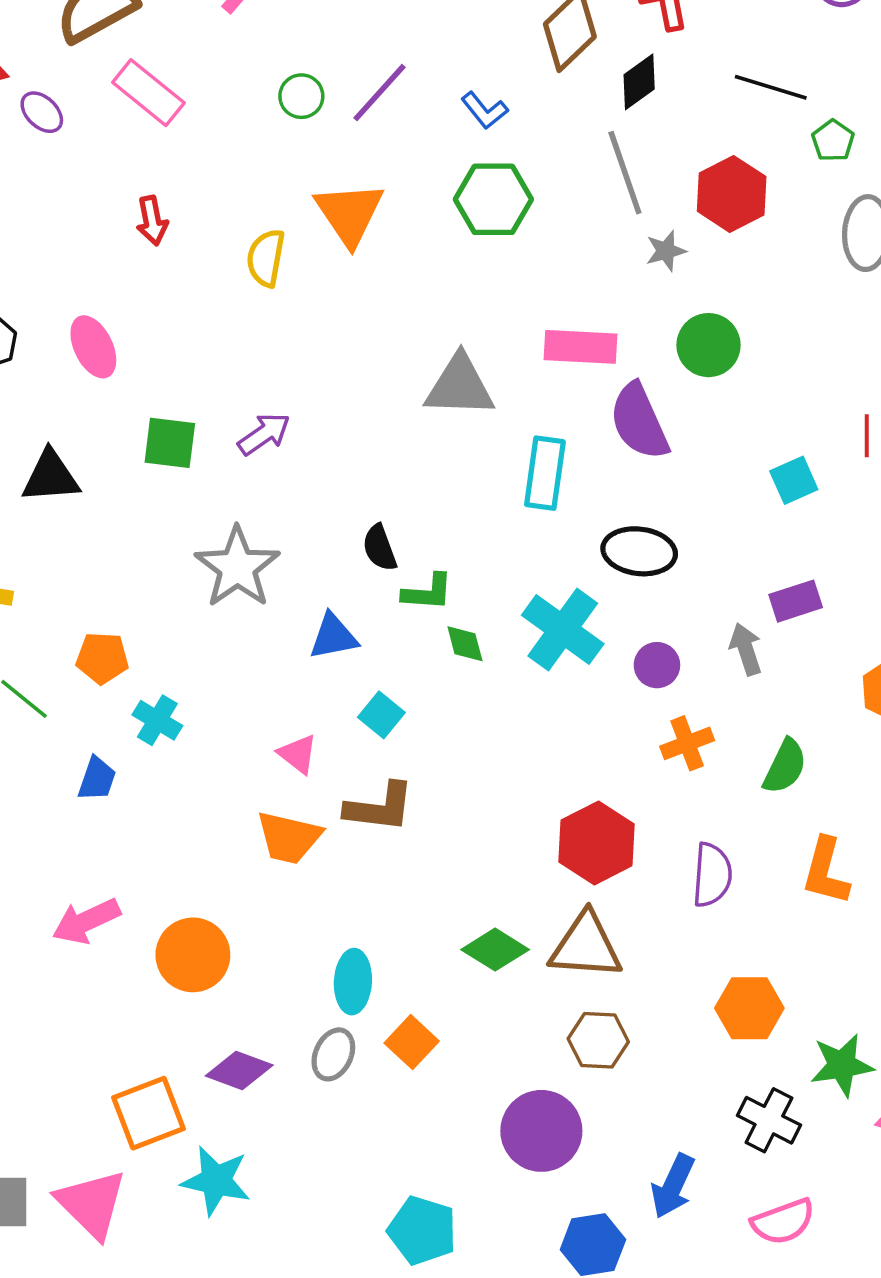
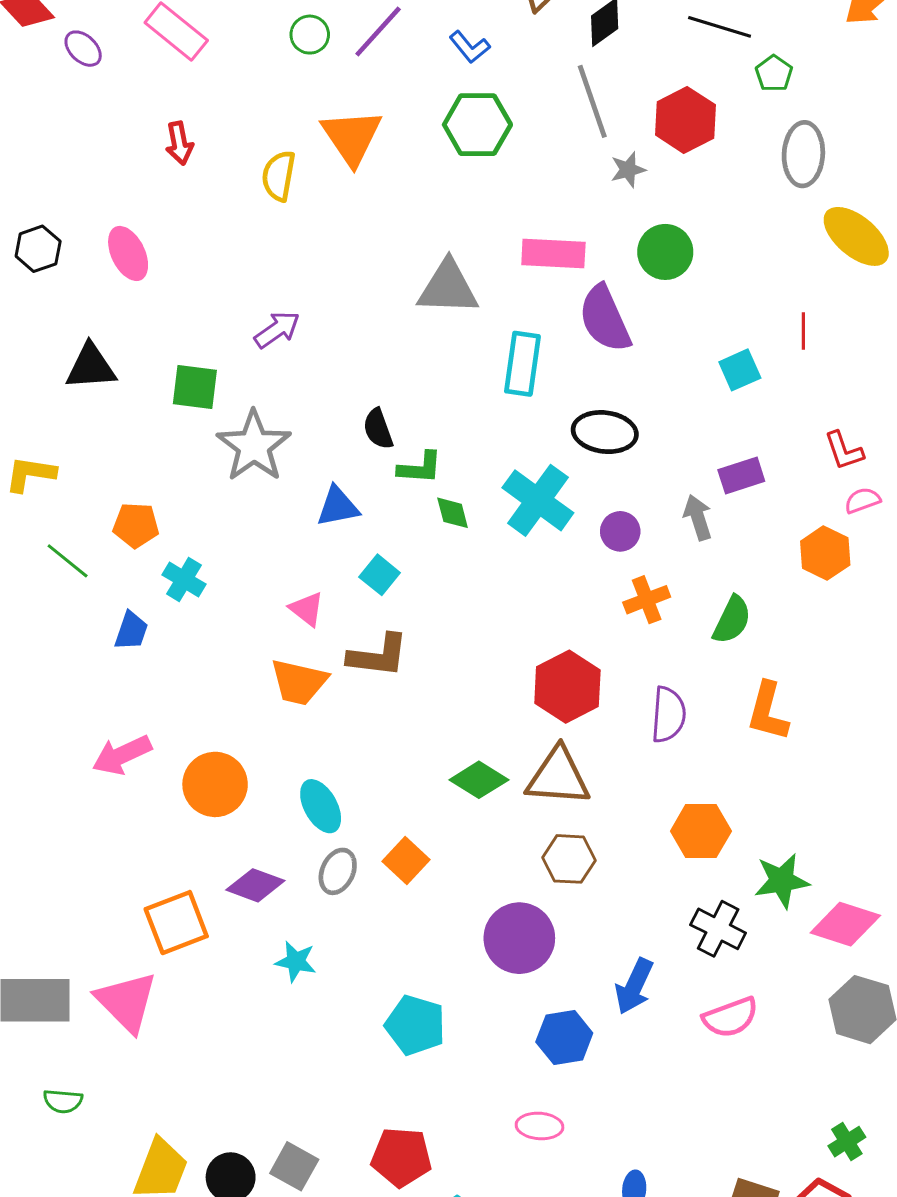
green square: (170, 443) -> (195, 387), moved
cyan ellipse: (353, 982) -> (321, 806), moved, turned -32
cyan star: (216, 1181) -> (296, 961), moved, size x0.7

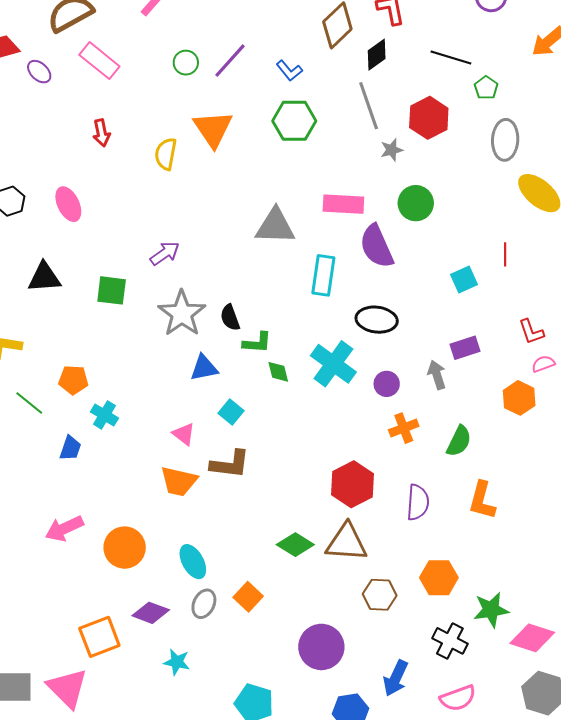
gray star: (254, 446) -> (182, 314), moved
brown hexagon: (569, 859) -> (380, 595), moved

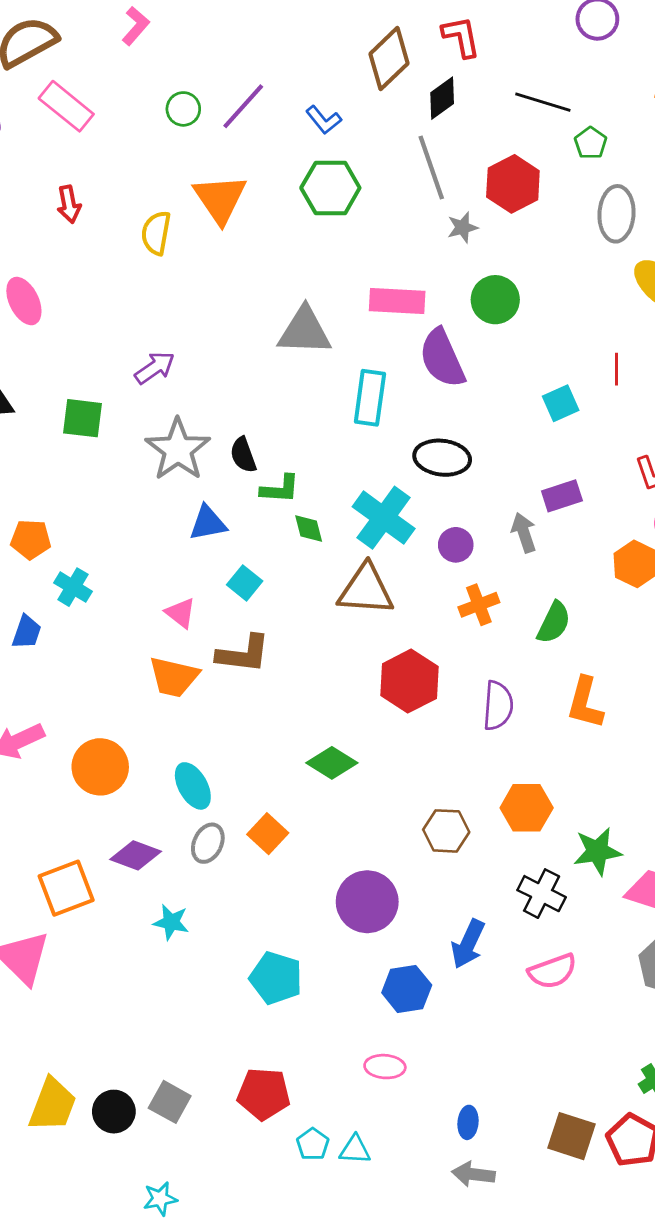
brown triangle: (346, 543) -> (366, 590), moved

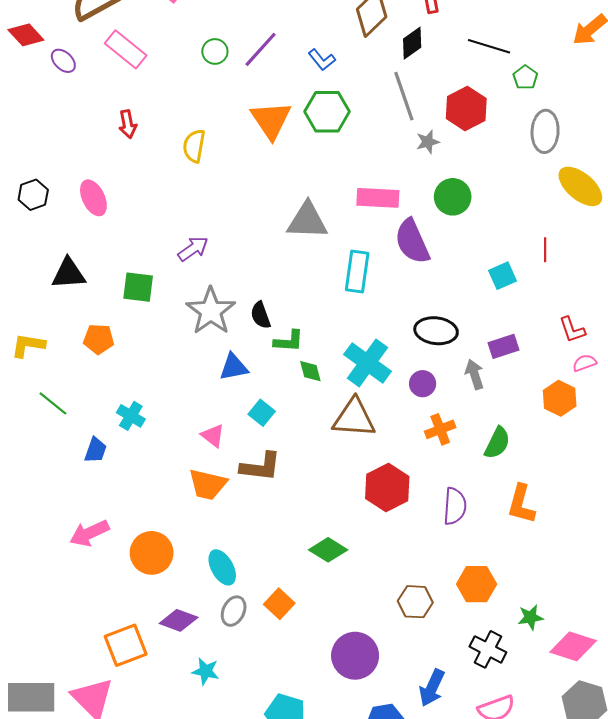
orange triangle: (220, 199) -> (271, 120), moved
black ellipse: (442, 458) -> (436, 331), moved
orange pentagon: (31, 539) -> (99, 339), moved
green star: (597, 851) -> (531, 617), size x0.7

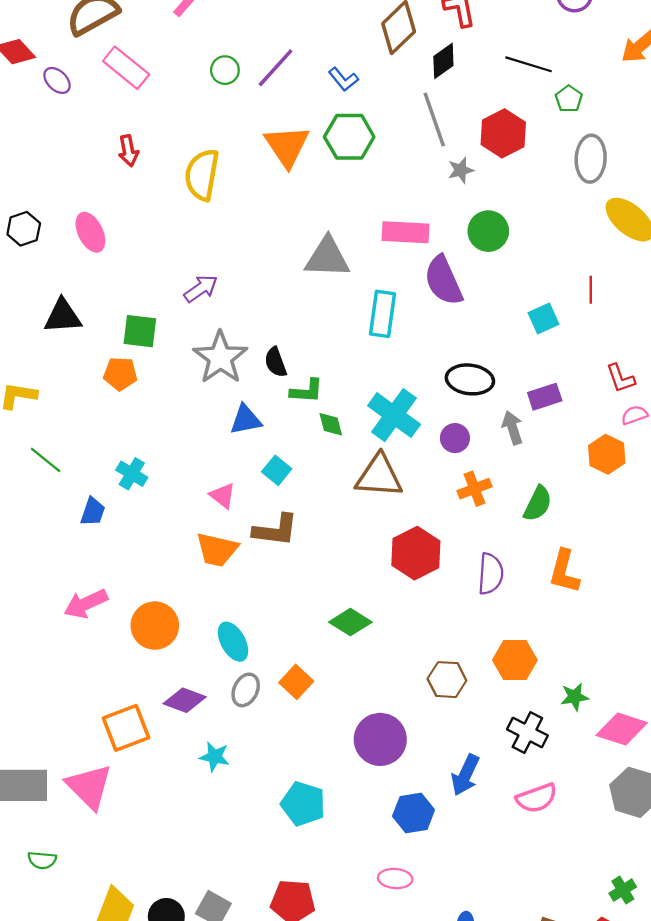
yellow semicircle: (194, 146) -> (202, 175), size x1.4
orange pentagon: (99, 339) -> (120, 374), moved

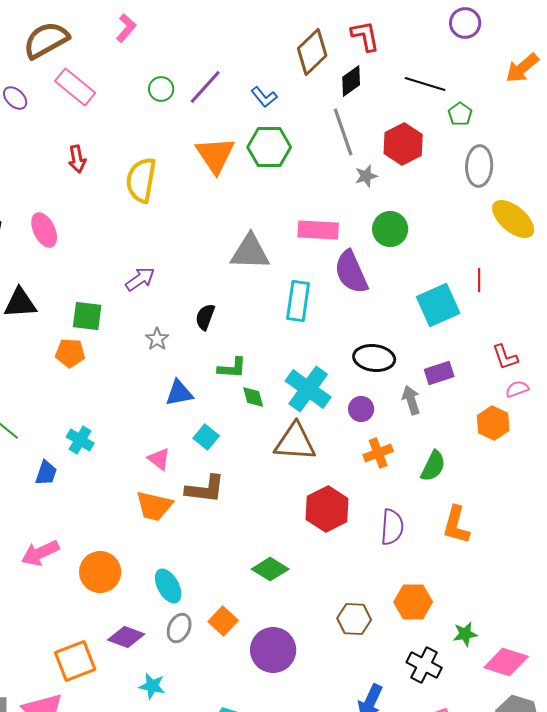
cyan square: (544, 318) -> (438, 305), size x1.6
gray star: (220, 358) -> (157, 339), size x0.5
black semicircle: (276, 362) -> (205, 317), moved, turned 40
purple circle: (380, 739) -> (273, 650), moved

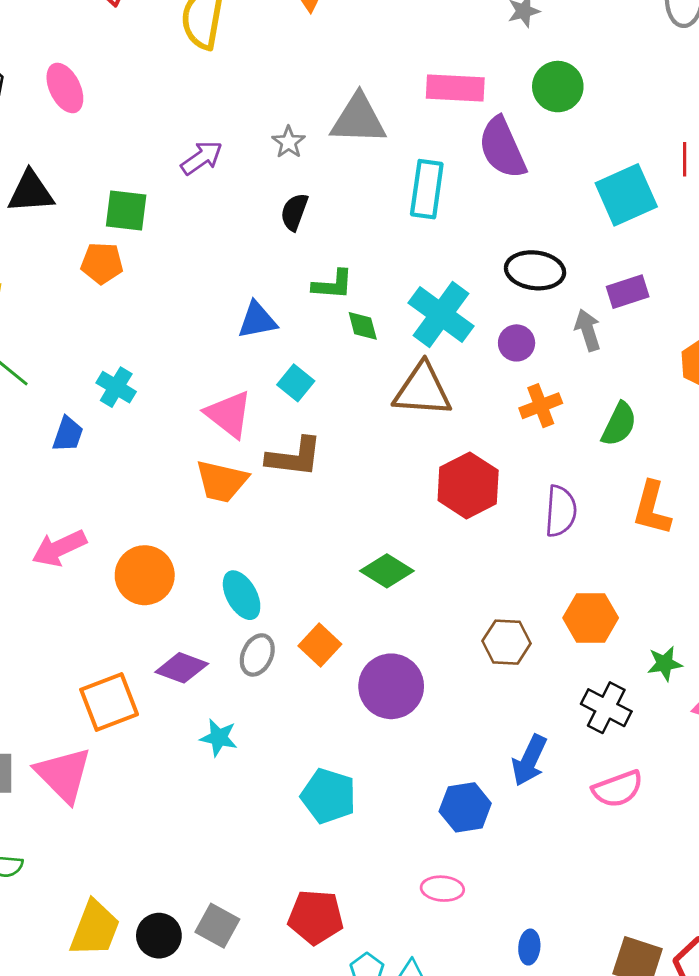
gray star: (157, 339) -> (289, 142), moved
pink triangle: (159, 459) -> (229, 414), size x1.5

